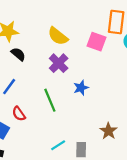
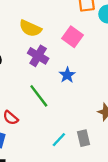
pink square: (96, 42) -> (73, 37), moved, turned 30

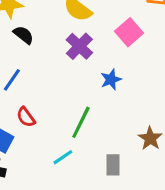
green line: (39, 96) -> (81, 122), moved, turned 50
cyan line: (59, 140) -> (63, 157), moved

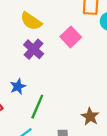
blue star: (111, 80) -> (18, 86), moved

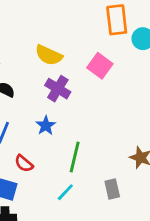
blue star: (18, 86) -> (46, 126), moved

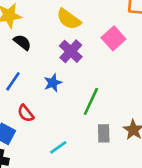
green line: (75, 157) -> (91, 101), moved
gray rectangle: (112, 189) -> (104, 133), moved

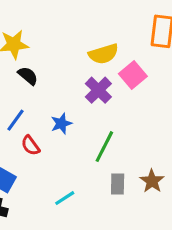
yellow semicircle: (69, 19) -> (103, 54), moved, turned -55
purple cross: (71, 51) -> (98, 90), moved
red semicircle: (26, 113) -> (30, 145), moved

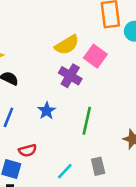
red semicircle: (30, 145) -> (28, 150), moved, turned -54
gray rectangle: (118, 184) -> (98, 166), moved

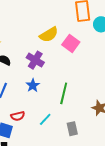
purple cross: (70, 76) -> (35, 60), moved
cyan line: (65, 171) -> (45, 119), moved

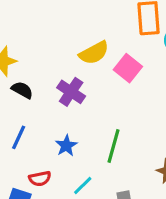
blue star: (33, 85) -> (66, 146), moved

